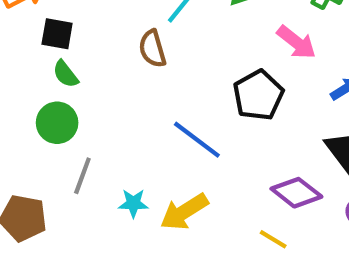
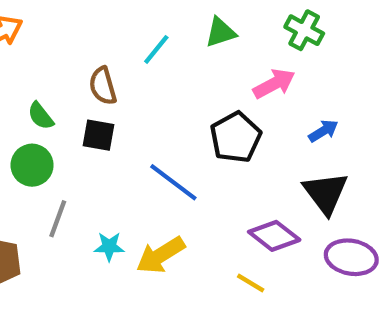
black square: (57, 34) -> (98, 135), moved
pink arrow: (296, 42) -> (274, 84), turned -66
brown semicircle: (152, 49) -> (103, 86), moved

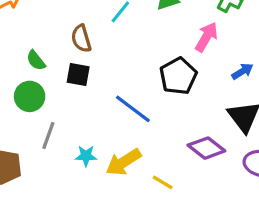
pink arrow: (274, 84) -> (206, 37), turned -32
yellow line: (251, 283) -> (163, 182), moved

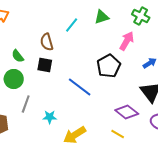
yellow arrow: (123, 162) -> (75, 135), moved
yellow line: (163, 182) -> (118, 134), moved

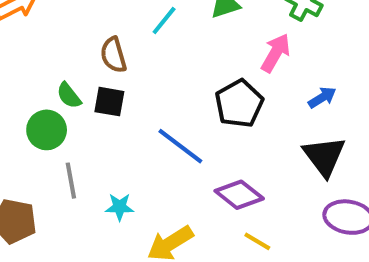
green semicircle: (18, 56) -> (69, 95), moved
gray line: (26, 104) -> (71, 181), turned -30
purple diamond: (127, 112) -> (239, 195), moved

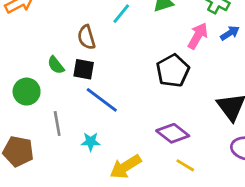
blue arrow: (322, 97) -> (230, 33), moved
green circle: (47, 130) -> (27, 92), moved
blue line: (180, 146) -> (102, 100), moved

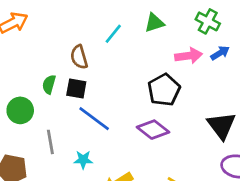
pink arrow: (198, 36) -> (189, 56), turned 52
green semicircle: (56, 65) -> (49, 84), turned 54
purple diamond: (173, 133) -> (153, 130), moved

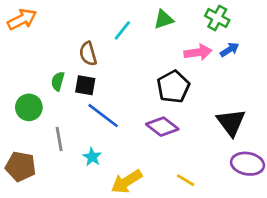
cyan star: (83, 160) -> (92, 157), turned 30

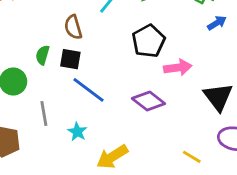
pink arrow: (198, 52) -> (178, 68), moved
black pentagon: (173, 87) -> (148, 41), moved
yellow line: (186, 180) -> (192, 157), moved

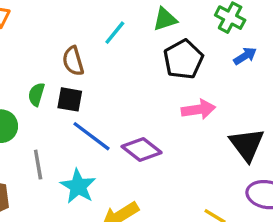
black pentagon: (148, 41) -> (183, 59), moved
purple diamond: (148, 101) -> (142, 150), moved
cyan star: (77, 132) -> (78, 186), size x1.5

